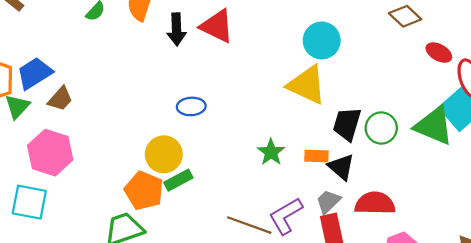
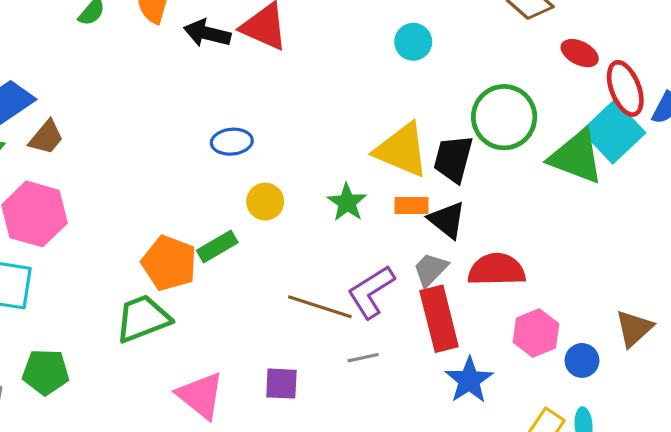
black arrow: (177, 29) -> (207, 33), turned 108
cyan circle: (322, 40) -> (413, 42), size x0.7
yellow triangle: (307, 85) -> (402, 150), moved
green circle: (381, 128) -> (504, 117), moved, size x1.4
yellow circle: (164, 154) -> (265, 202), moved, size x0.7

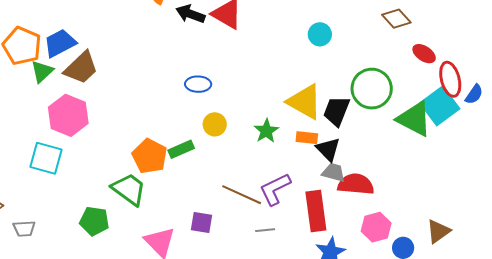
brown trapezoid: (46, 137) -> (81, 68), size x1.5
gray trapezoid: (430, 270) -> (333, 172), moved, turned 55
green trapezoid: (143, 319) -> (129, 189), turned 51
green pentagon: (46, 372) -> (94, 221), moved
purple square: (281, 384) -> (202, 223), moved

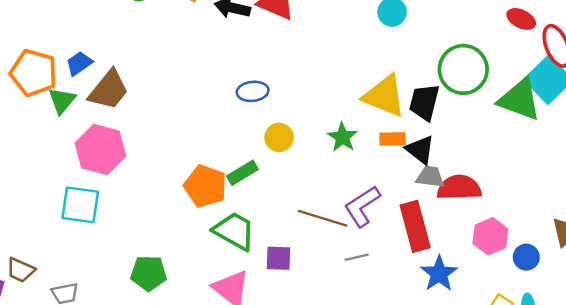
blue trapezoid: (60, 43) -> (79, 63), size x0.7
green trapezoid: (129, 189) -> (234, 231), moved

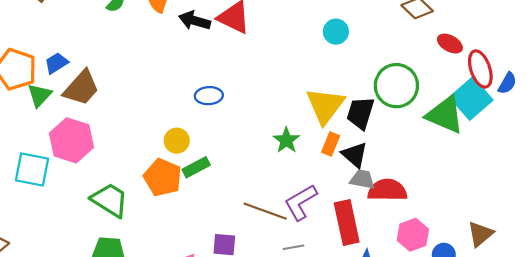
yellow triangle: (384, 96) -> (325, 106), turned 42
yellow circle: (279, 137) -> (177, 141), moved
orange rectangle: (392, 139) -> (331, 144), turned -70
cyan square: (80, 205) -> (32, 169), moved
green trapezoid: (234, 231) -> (110, 200), moved

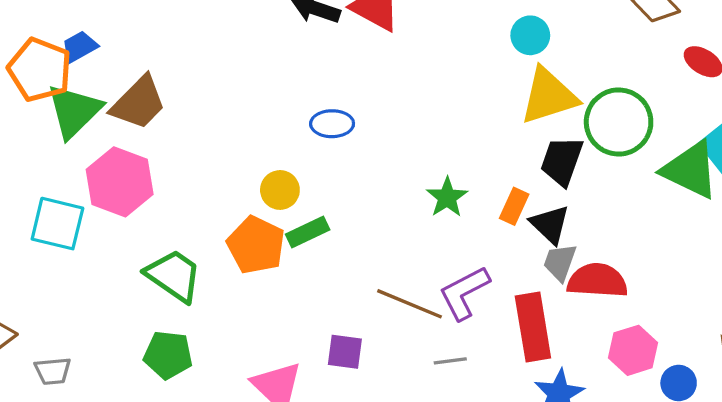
blue trapezoid: (56, 63) -> (79, 47), moved
green triangle: (39, 95) -> (74, 111), size x1.5
yellow triangle: (325, 106) -> (549, 96), moved, turned 33
gray trapezoid: (362, 179) -> (560, 262), turned -84

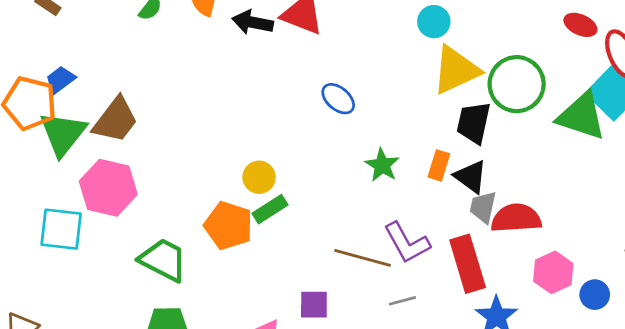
blue ellipse: (332, 124) -> (338, 99), moved, turned 48
yellow circle: (280, 190) -> (259, 177), moved
purple L-shape: (464, 293) -> (407, 243), turned -84

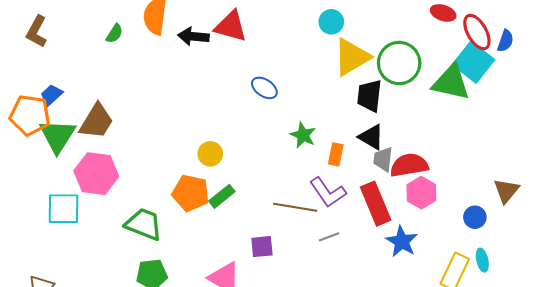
orange rectangle: (439, 165) -> (336, 154), moved
green rectangle: (270, 209) -> (222, 196), moved
pink hexagon: (553, 272) -> (421, 193), moved

